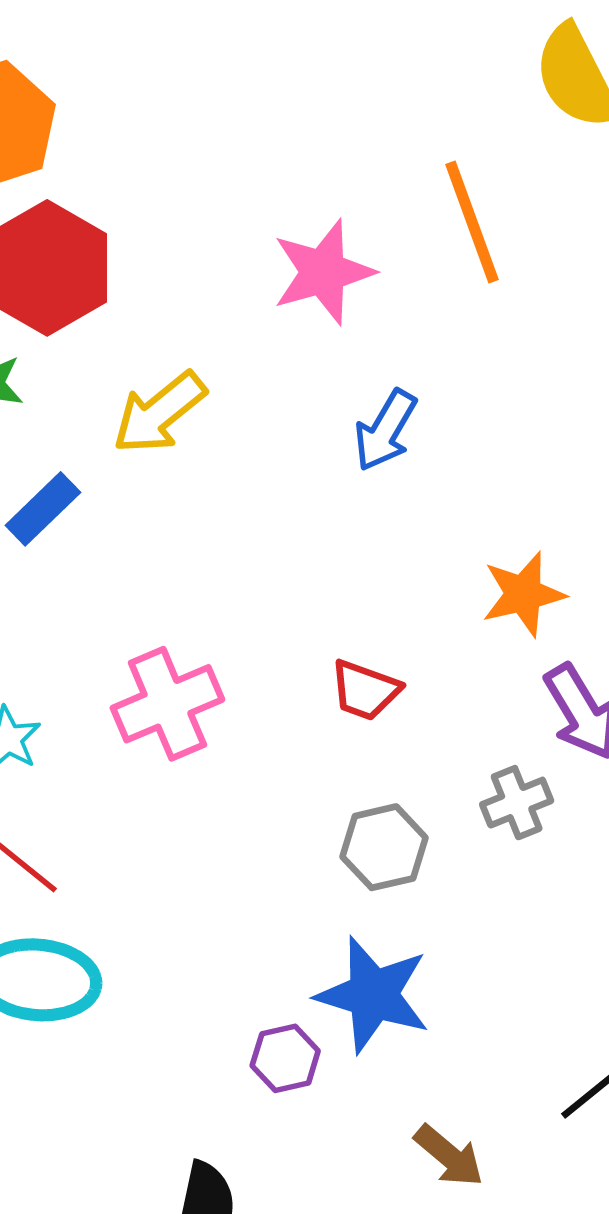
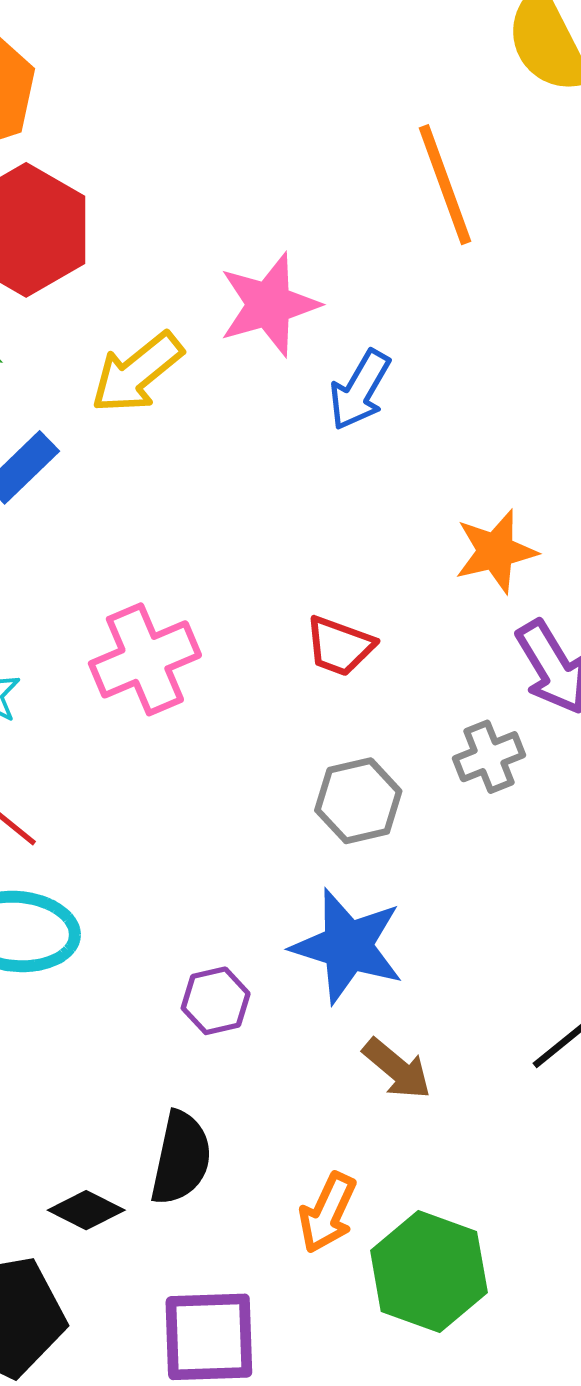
pink star: (323, 272) -> (269, 305), moved
purple hexagon: (285, 1058) -> (216, 1001), moved
brown arrow: (449, 1156) -> (397, 1069), moved

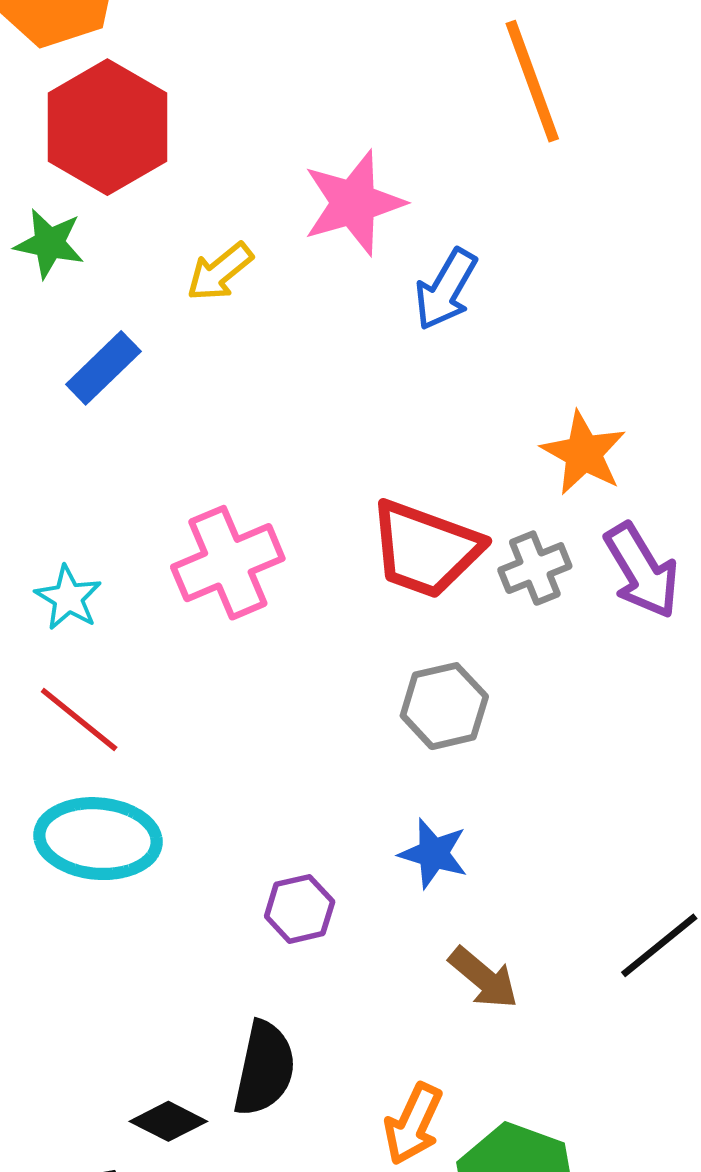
yellow arrow: (137, 373) -> (220, 272), size x0.7
orange star: (496, 551) -> (584, 453), turned -30
red trapezoid: (340, 646) -> (425, 549), size x1.6
gray cross: (489, 757) -> (535, 568), moved
blue star: (348, 946) -> (433, 853), size x0.6

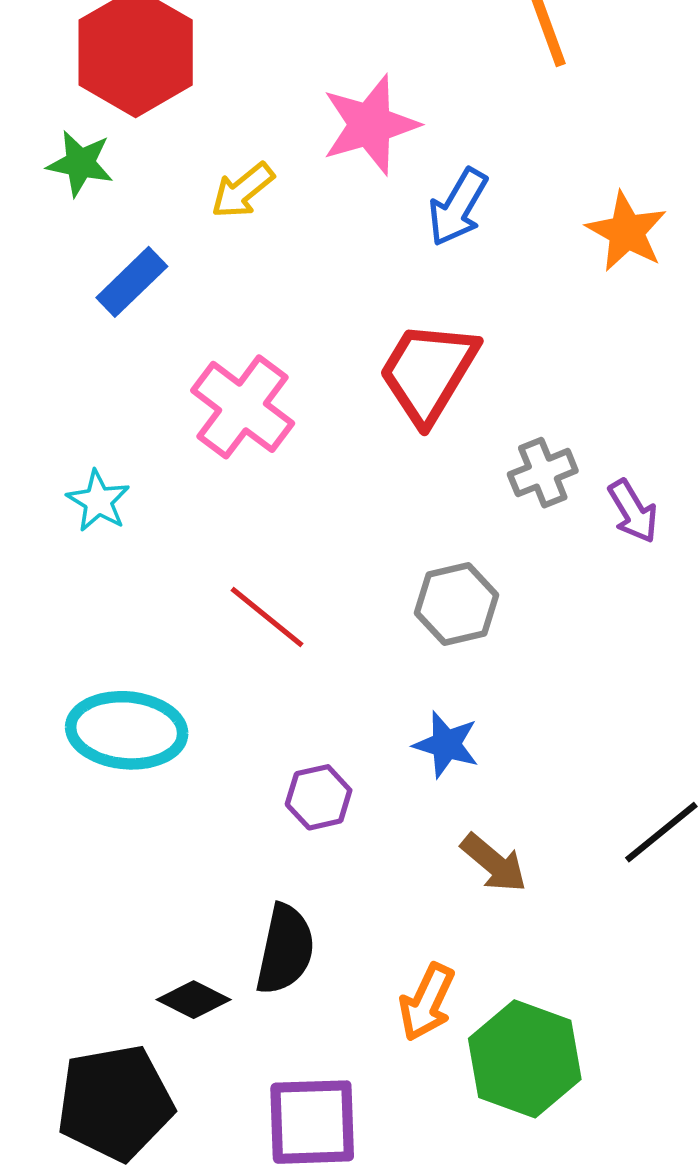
orange star: (584, 453) -> (627, 232), moved
red trapezoid: (425, 549) -> (428, 372), moved, turned 101
pink cross: (228, 563) -> (243, 407), moved, turned -30
purple arrow: (642, 571) -> (633, 511), moved, size x0.7
red line: (79, 720) -> (267, 617), moved

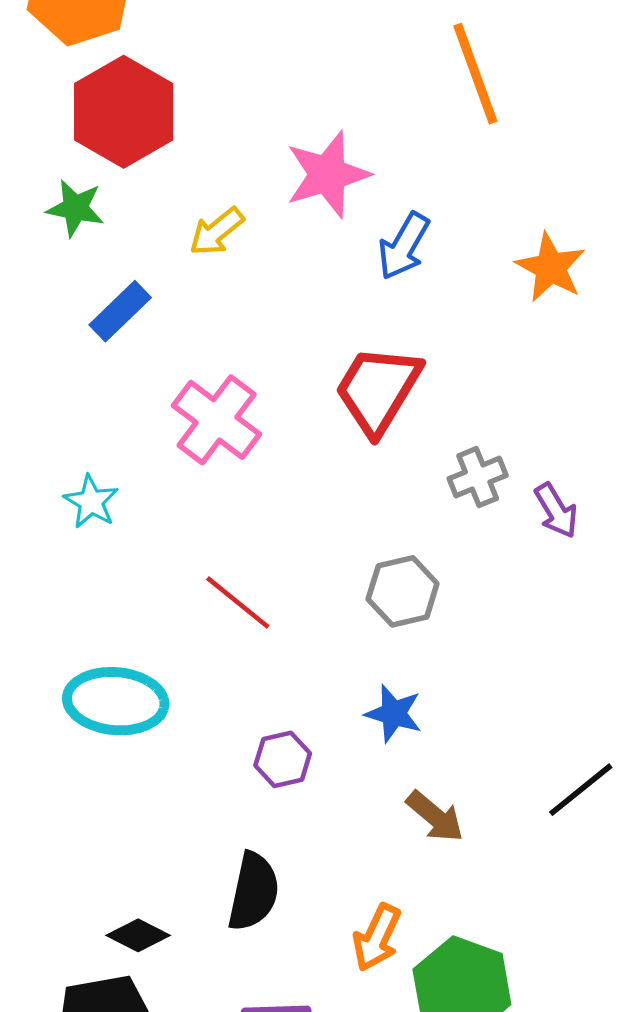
black diamond: (194, 1000) -> (138, 935), moved

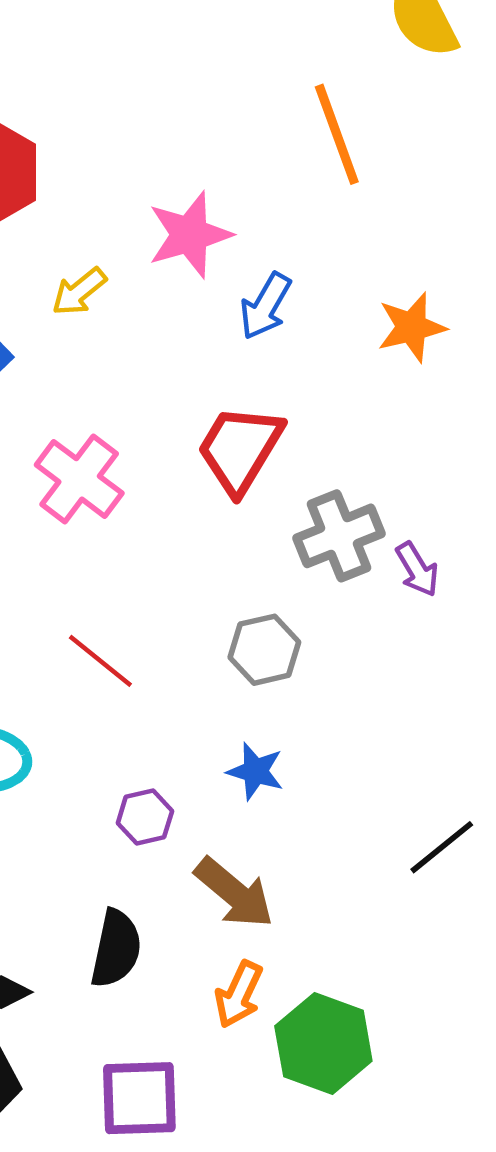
orange star: (551, 267) -> (412, 327), turned 30
gray cross: (478, 477) -> (339, 536), size x1.5
brown arrow: (435, 817) -> (234, 893), moved, size x1.4

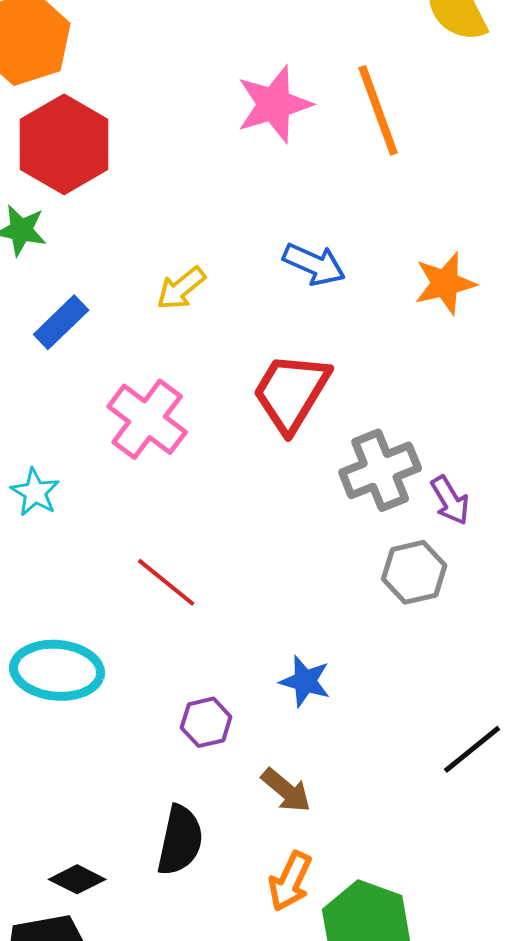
pink star: (190, 235) -> (274, 104), moved
yellow arrow: (79, 292) -> (181, 288), moved
blue arrow: (265, 306) -> (314, 264), turned -96
gray hexagon: (264, 650) -> (414, 572), moved
brown arrow: (234, 893) -> (286, 790), size x0.7

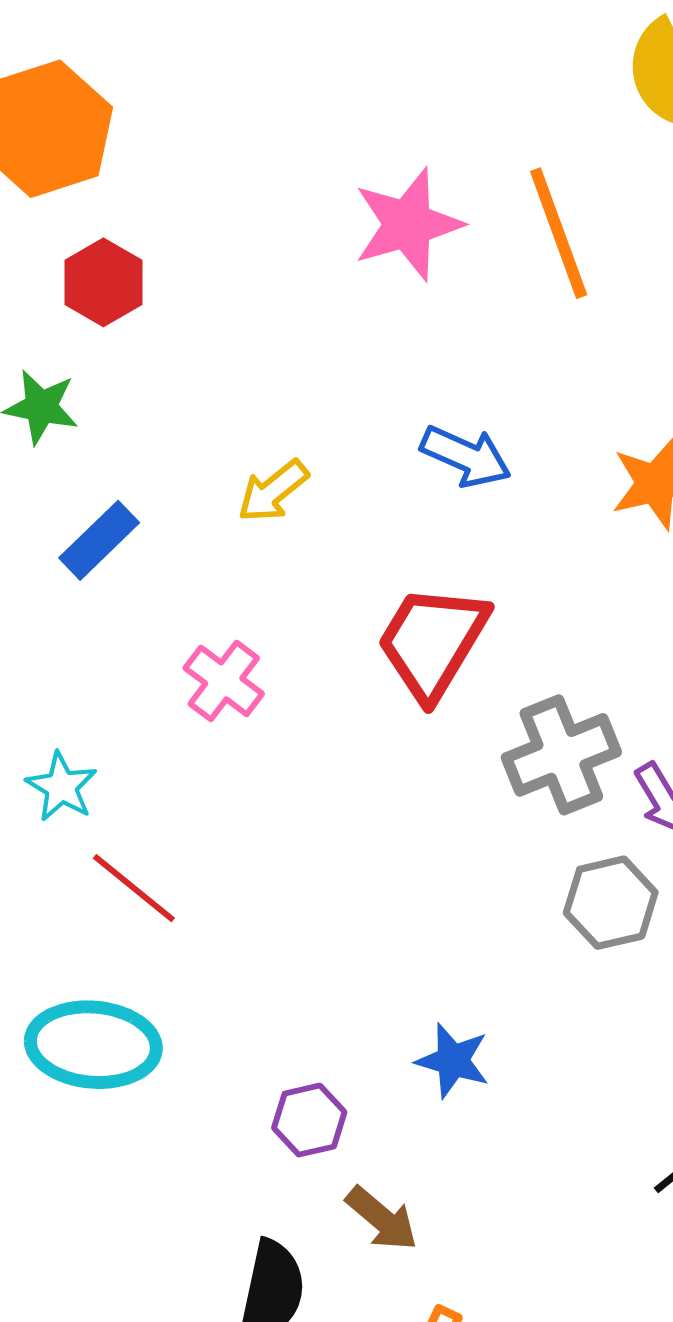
red hexagon: (64, 144) -> (103, 282), size x0.6
pink cross: (147, 419) -> (224, 681), size x0.7
red line: (166, 582) -> (134, 888), moved
brown arrow: (286, 790) -> (382, 1219), moved

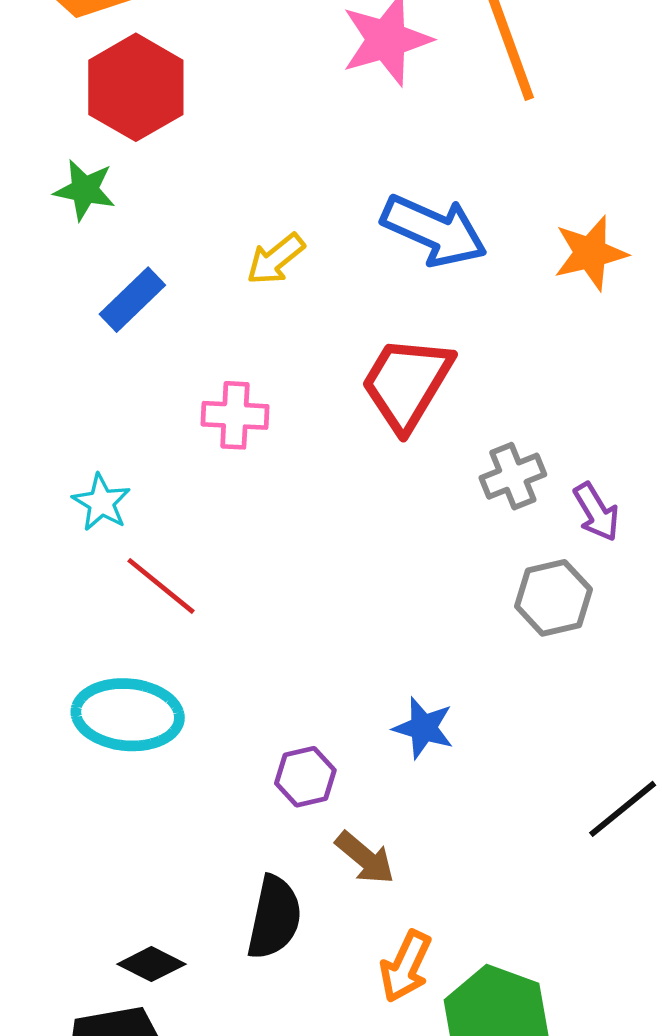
red hexagon: (103, 282) -> (136, 87), size x1.5
blue arrow: (466, 456) -> (434, 230), size x1.4
pink cross: (224, 681) -> (235, 415), turned -34
gray cross: (561, 755) -> (513, 476), size x0.7

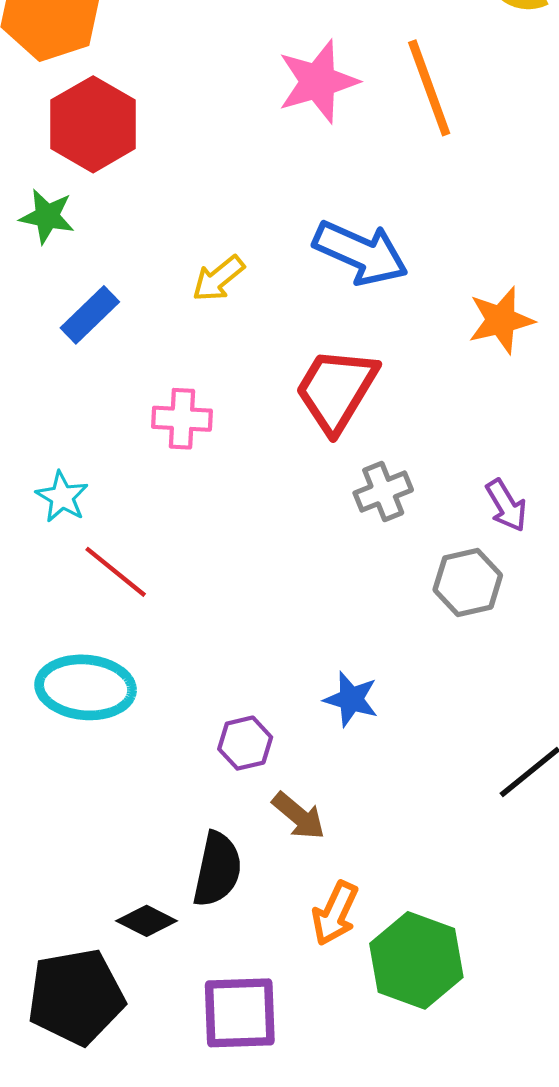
orange star: (590, 253) -> (501, 320), moved
gray cross: (513, 476) -> (383, 492), moved
black diamond: (151, 964) -> (147, 921), moved

